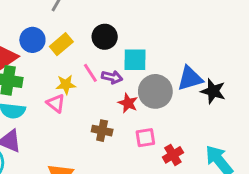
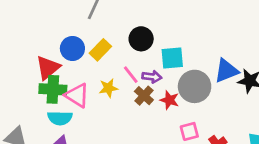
pink triangle: (56, 103) -> (77, 95), moved, size x1.4
brown cross: (102, 131) -> (144, 96), moved, turned 36

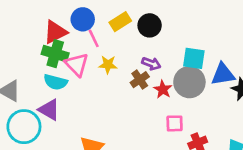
yellow rectangle: (100, 50) -> (120, 22), moved
cyan square: (172, 58) -> (194, 58), moved
pink line: (131, 75) -> (94, 38), moved

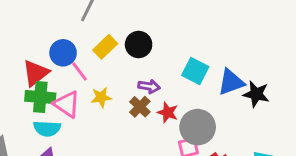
cyan square: (194, 58) -> (195, 71), turned 30
gray circle: (189, 82) -> (198, 127), moved

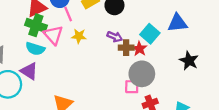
blue triangle: (231, 82) -> (178, 23), moved
brown cross: (140, 107) -> (126, 48), moved, turned 32
red star: (168, 112) -> (139, 49), moved

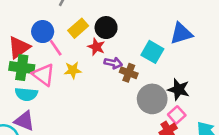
brown cross: (126, 48) -> (129, 73), turned 32
red star: (139, 49) -> (96, 47), moved
black star: (189, 61) -> (179, 89), moved
pink square: (132, 87) -> (177, 115), moved, turned -32

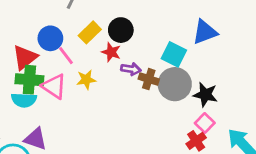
cyan semicircle: (26, 94) -> (24, 100), moved
gray circle: (152, 99) -> (175, 84), moved

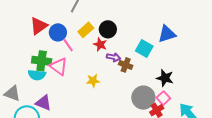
red triangle: (25, 57) -> (39, 26), moved
yellow star: (86, 80) -> (93, 81), moved
gray circle: (175, 84) -> (143, 98), moved

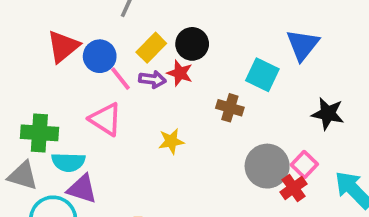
blue triangle: (167, 34) -> (303, 45), turned -30
purple arrow: (113, 57) -> (152, 79), moved
green cross: (42, 61) -> (39, 133), moved
cyan semicircle: (37, 75) -> (68, 162), moved
black star: (165, 78) -> (328, 114), moved

